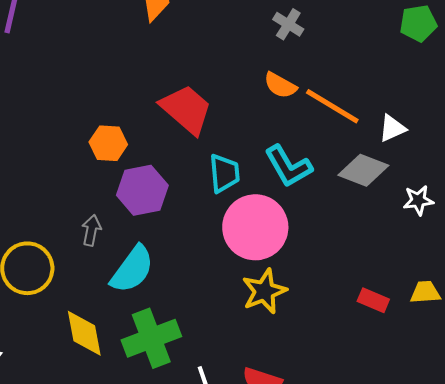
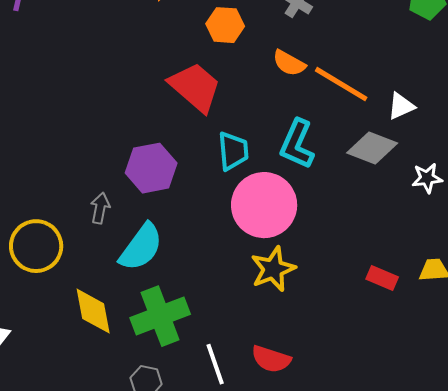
orange hexagon: (108, 143) -> (225, 25), moved
cyan L-shape: (288, 166) -> (297, 144), turned 54

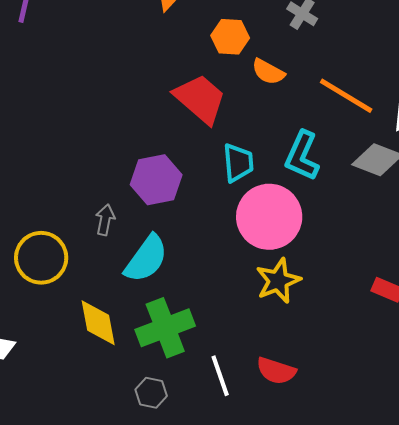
orange semicircle: (289, 63) -> (268, 72), moved

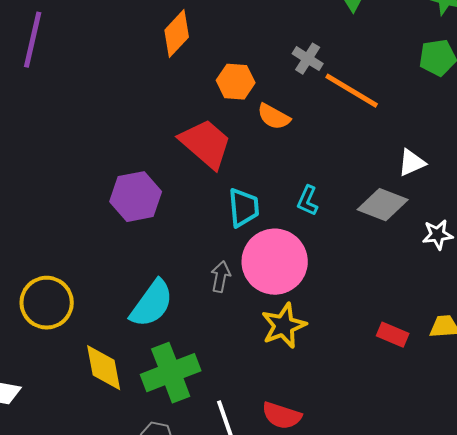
orange line: (346, 96) -> (352, 91), moved
cyan L-shape: (302, 156) -> (308, 201), size x0.6
purple hexagon: (156, 180) -> (136, 197), moved
gray arrow: (105, 220) -> (221, 277), moved

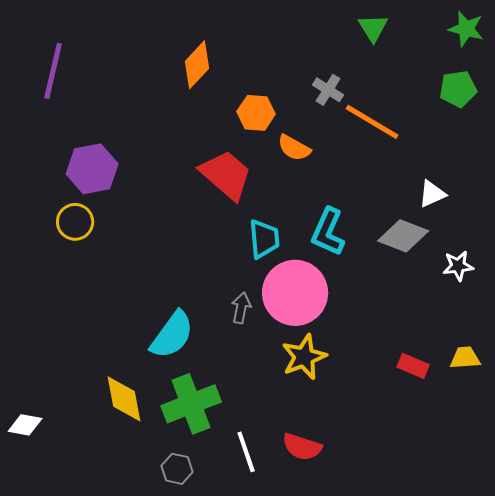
purple hexagon: (136, 197) -> (92, 169), moved
cyan L-shape: (308, 201) -> (328, 232), size x1.6
yellow circle: (47, 303) -> (75, 222), moved, size x0.7

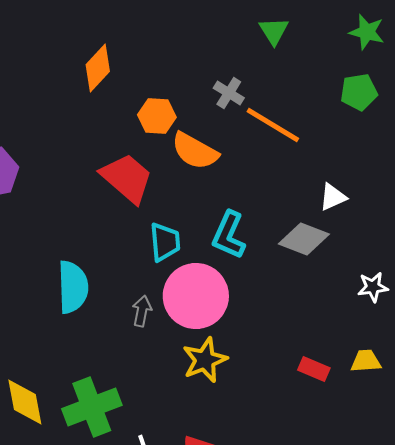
orange semicircle: (294, 148) -> (195, 151), size x1.4
white star: (458, 266) -> (373, 287), moved
cyan semicircle: (172, 335) -> (73, 287), moved, turned -38

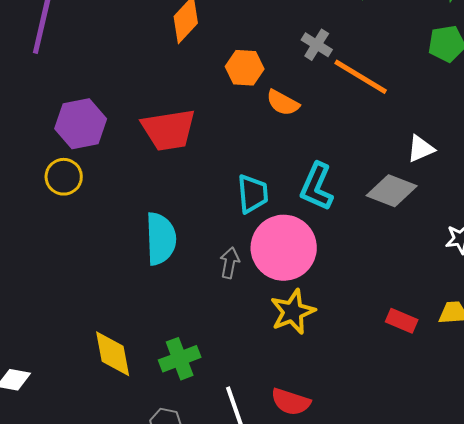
orange semicircle: (195, 151) -> (283, 103), size x0.7
red trapezoid: (127, 178) -> (169, 130), moved, turned 130
green cross: (92, 407) -> (180, 359), size x0.7

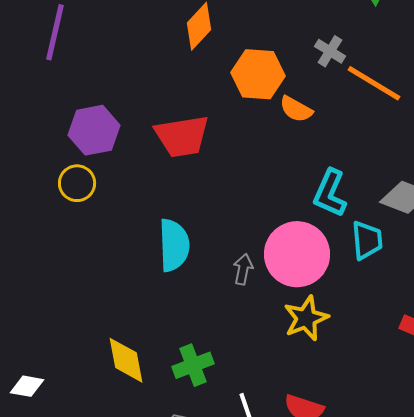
orange hexagon: (245, 68) -> (258, 74), size x1.4
cyan trapezoid: (253, 194) -> (367, 240), moved

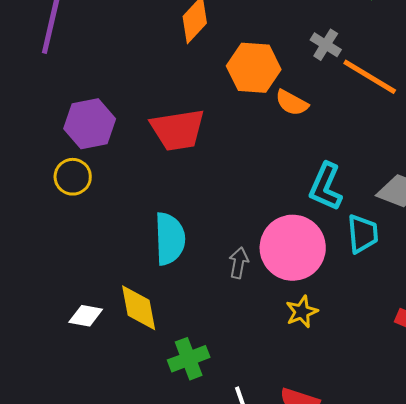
yellow star: (306, 318) -> (302, 312), size x0.7
yellow diamond: (126, 360) -> (139, 308), moved
white diamond: (27, 386) -> (86, 316), moved

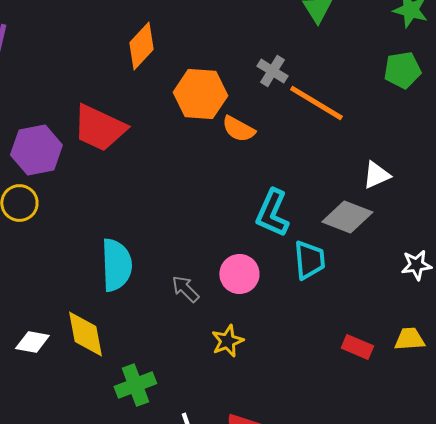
red trapezoid: (178, 130) -> (99, 128), moved, turned 34
pink circle: (293, 248) -> (239, 274), size x0.6
gray arrow: (239, 263) -> (185, 289), turned -56
yellow star: (302, 312) -> (227, 341), moved

